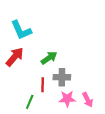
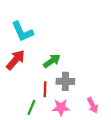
pink star: (67, 99) -> (61, 107), moved

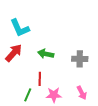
green arrow: (52, 61) -> (46, 54), turned -133
gray cross: (65, 81) -> (80, 59), moved

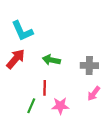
pink arrow: (82, 93) -> (94, 93), moved, turned 64

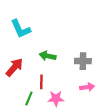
red arrow: (16, 59) -> (14, 67), moved
pink arrow: (94, 93) -> (87, 87), turned -136

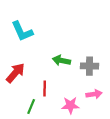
green arrow: (48, 56) -> (61, 60), moved
pink star: (56, 99) -> (70, 105), moved

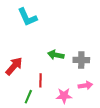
cyan L-shape: (22, 31) -> (27, 17), moved

